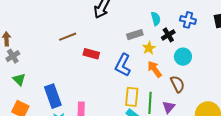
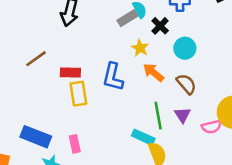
gray rectangle: (135, 35) -> (127, 18), moved
blue rectangle: (53, 96) -> (36, 137), turned -35
yellow rectangle: (132, 97) -> (78, 94), moved

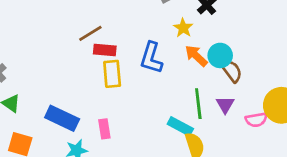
cyan circle: (185, 48) -> (220, 55), moved
brown line: (36, 59) -> (90, 33), moved

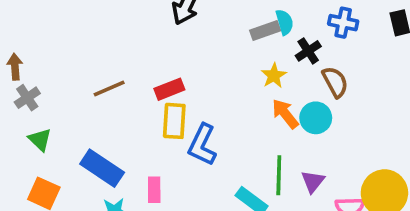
brown line: (90, 33) -> (109, 88), moved
red rectangle: (105, 50) -> (169, 89), turned -35
blue L-shape: (151, 58) -> (202, 145), moved
brown semicircle: (232, 71) -> (335, 82), moved

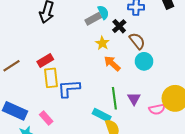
cyan circle: (316, 118) -> (144, 61), moved
blue L-shape: (202, 145) -> (69, 89), turned 70
pink rectangle: (154, 190) -> (46, 118), turned -32

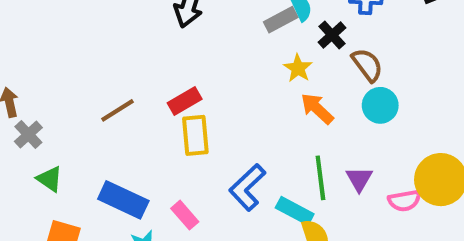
blue L-shape: (69, 89) -> (247, 187), moved, turned -40

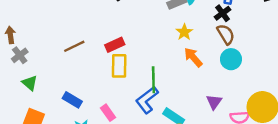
black cross: (332, 35) -> (223, 13), moved
green line: (320, 178) -> (153, 80), moved
blue rectangle: (123, 200) -> (72, 100), size x0.7

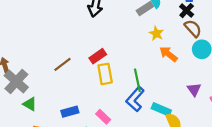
gray cross: (20, 55) -> (16, 81), size x1.6
blue rectangle: (72, 100) -> (70, 112), turned -35

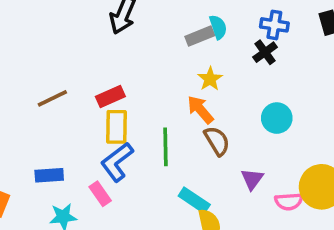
brown semicircle: (193, 28) -> (217, 141), moved
orange arrow: (168, 54) -> (200, 110), moved
blue L-shape: (135, 99) -> (117, 162), moved

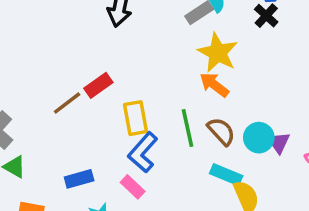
yellow star: (210, 79) -> (218, 53), size x1.6
red rectangle: (110, 96) -> (98, 85), moved
cyan circle: (277, 118) -> (259, 138), moved
brown semicircle: (217, 141) -> (221, 131), moved

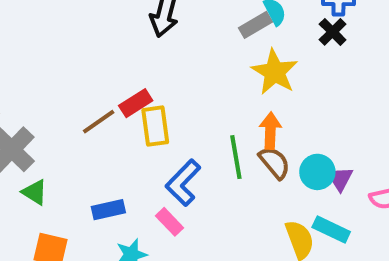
orange arrow: (214, 85) -> (270, 131), moved, turned 52
yellow rectangle: (135, 118) -> (155, 126), moved
cyan rectangle: (226, 175) -> (331, 229), moved

